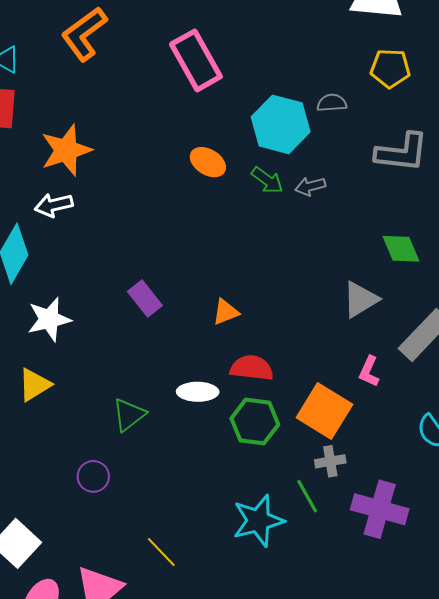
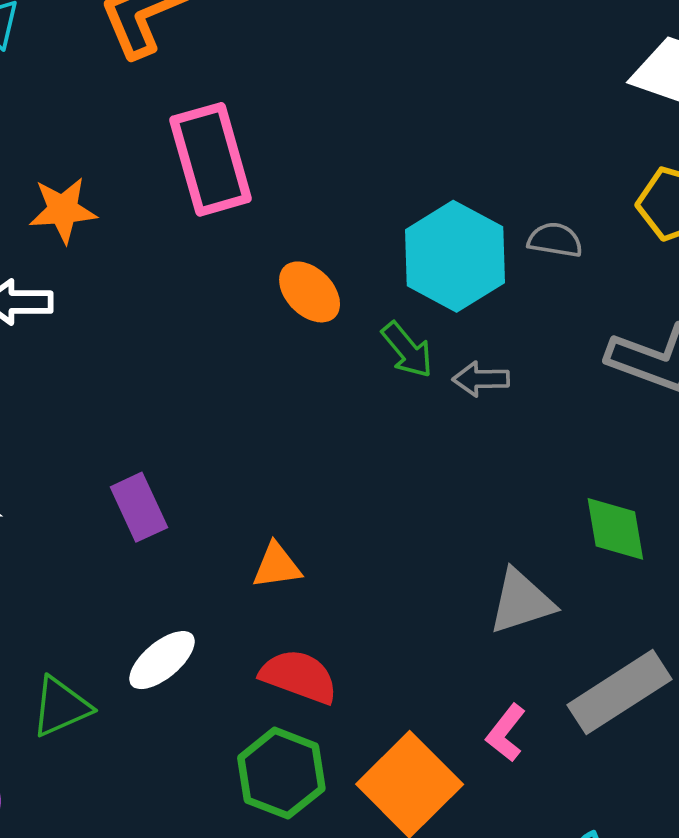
pink rectangle: (196, 60) -> (211, 159), moved
orange star: (66, 150) -> (63, 210), size x0.7
white ellipse: (198, 392) -> (162, 660), moved, turned -54

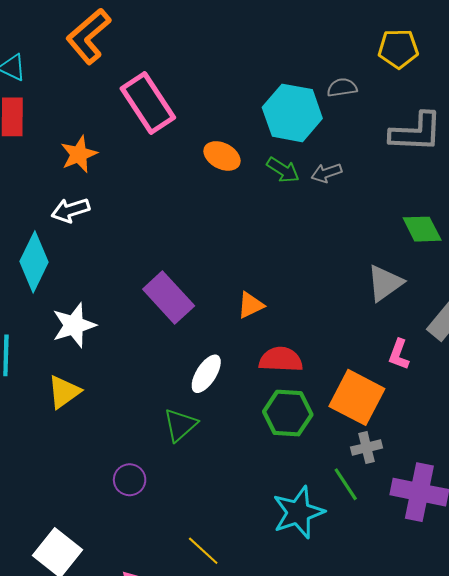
purple rectangle: (139, 507) -> (169, 297), size x1.4
green triangle: (61, 707) -> (180, 425), moved

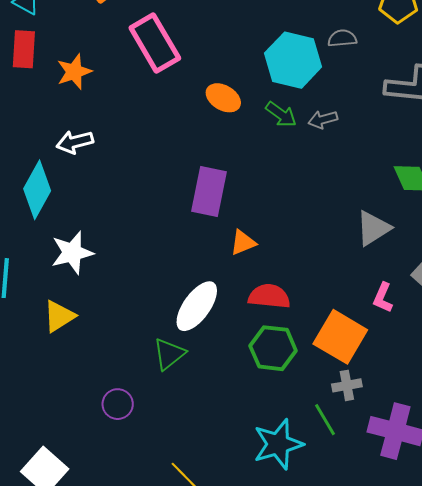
orange star: (79, 154) -> (74, 72), moved
purple rectangle: (169, 297) -> (209, 192), moved, turned 51
white ellipse: (206, 374) -> (197, 306), size x1.4

